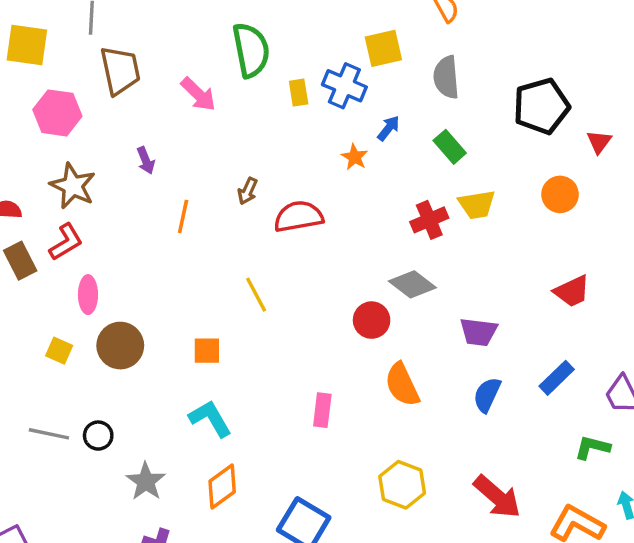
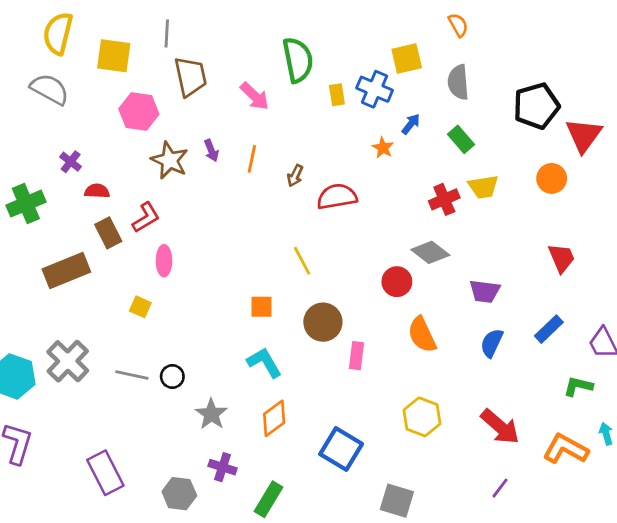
red triangle: (599, 142) -> (584, 135), size x1.8
brown star: (73, 186) -> (170, 160), moved
orange line: (183, 216) -> (252, 159), moved
red trapezoid: (572, 291) -> (561, 258), turned -88
brown circle: (120, 346) -> (323, 322), moved

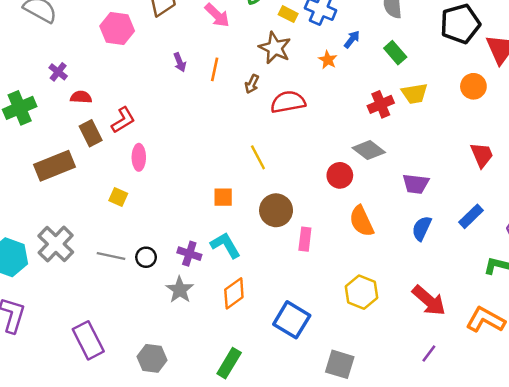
yellow rectangle: (337, 95) -> (288, 14), turned -54
brown star: (170, 160) -> (275, 48), moved
purple cross: (223, 467) -> (189, 254), moved

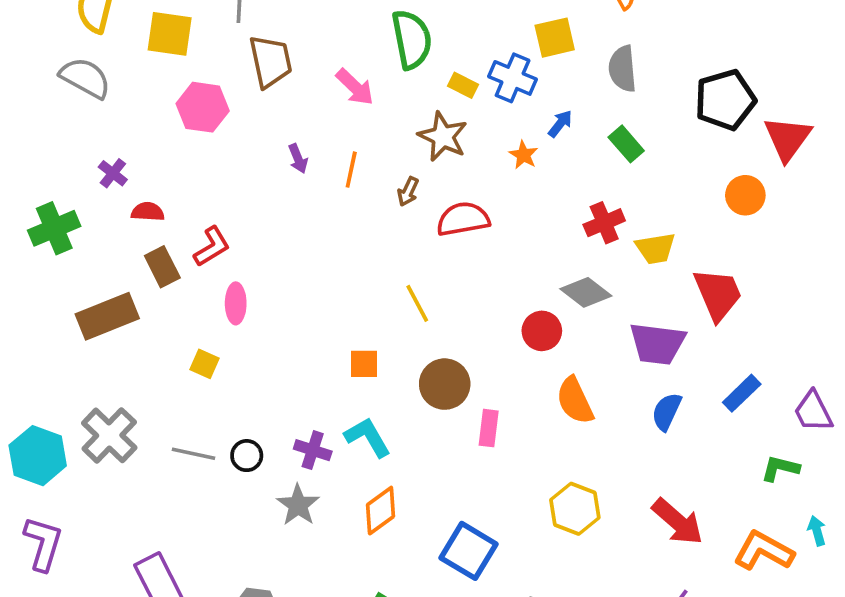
yellow trapezoid: (414, 94) -> (656, 248), moved
red trapezoid: (482, 155) -> (718, 294), moved, size x1.4
purple trapezoid: (416, 184) -> (657, 344), size x1.4

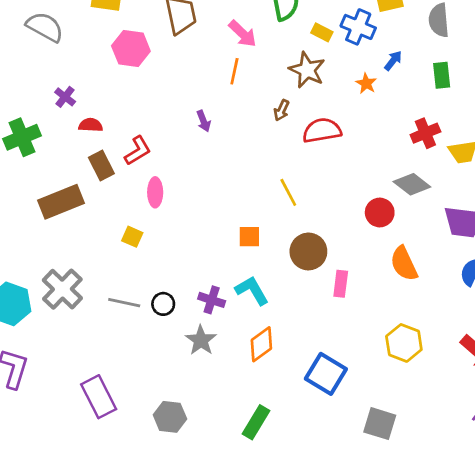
green rectangle: (626, 144) -> (442, 75), turned 35
purple arrow: (298, 159) -> (204, 121), moved
orange line: (351, 170) -> (234, 71), moved

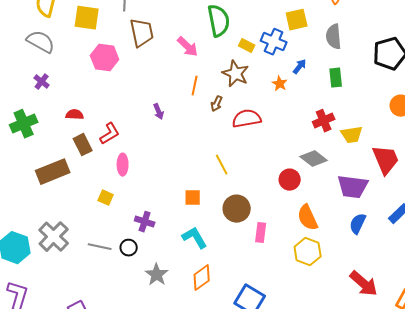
orange line: (234, 71) -> (195, 86), moved
purple cross: (65, 97) -> (42, 82), moved
purple cross: (212, 300) -> (145, 222), moved
yellow hexagon: (404, 343) -> (308, 252), moved

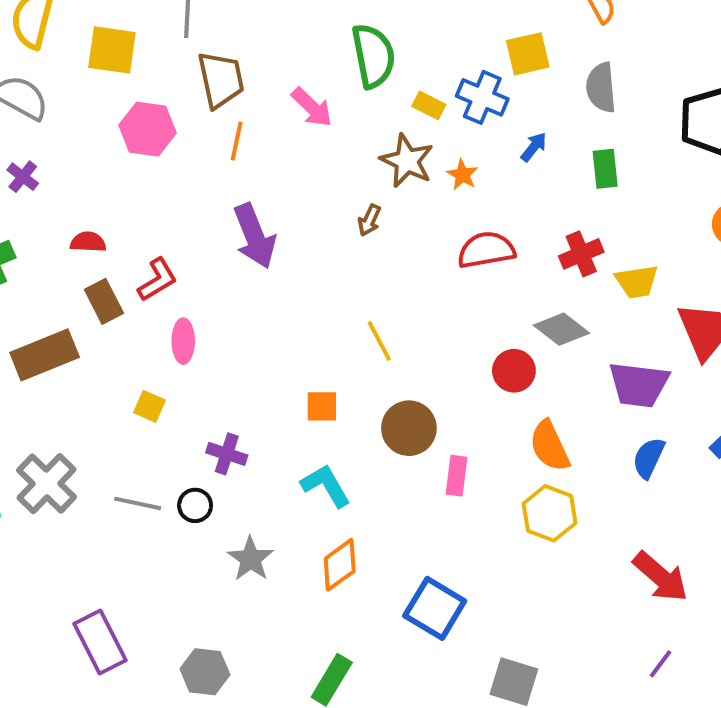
orange star: (280, 84) -> (462, 175), moved
orange line: (195, 86) -> (237, 141), moved
purple arrow: (159, 112) -> (254, 236), size x2.0
red semicircle: (247, 119) -> (486, 250), moved

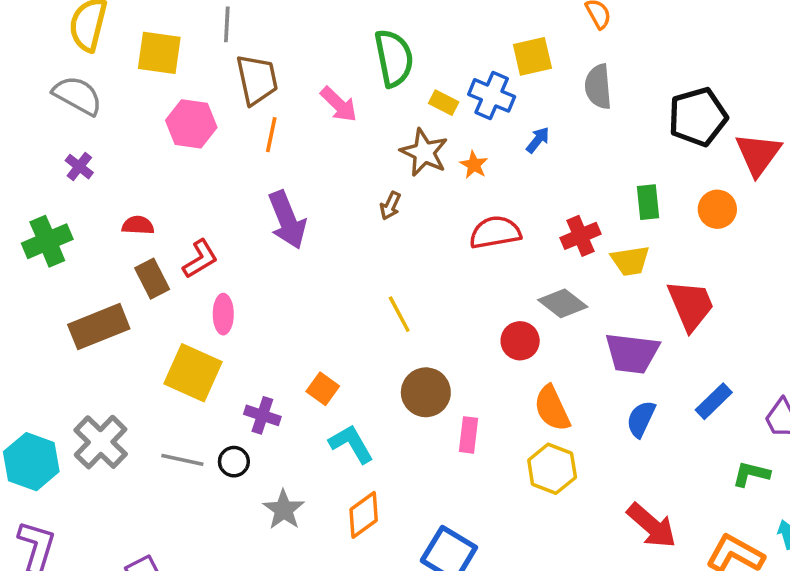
green rectangle: (605, 169) -> (648, 202), moved
yellow square: (150, 406) -> (193, 373), size x2.0
orange square: (322, 406) -> (323, 389), moved, turned 36

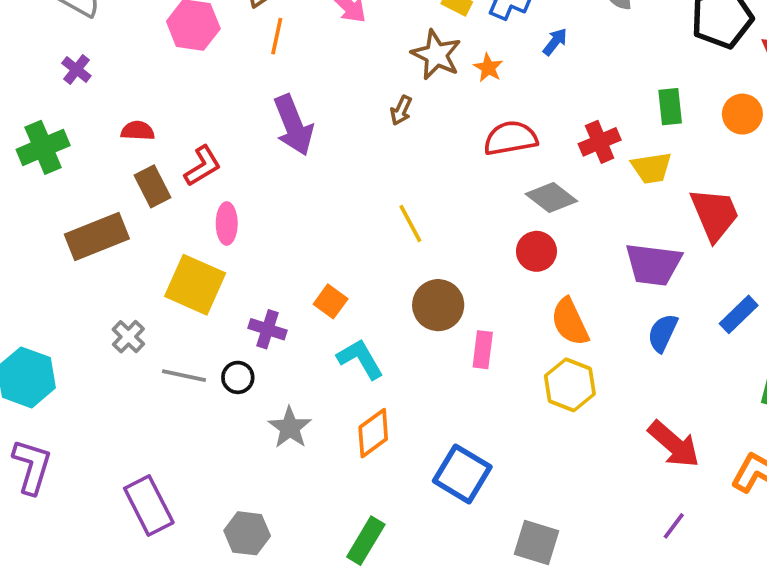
gray diamond: (563, 303) -> (551, 198), moved
gray cross: (101, 442) -> (128, 337), moved, size x0.6

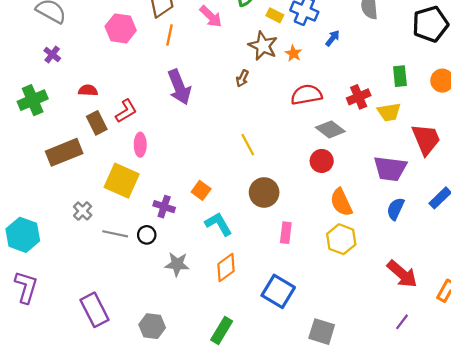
pink rectangle: (483, 350) -> (286, 233), moved
gray star: (290, 428) -> (177, 264), turned -30

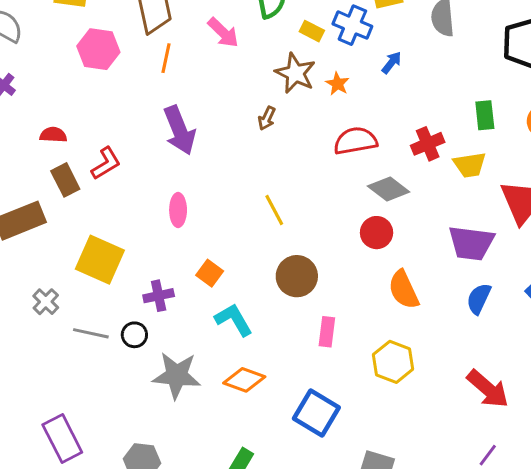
pink ellipse: (140, 145) -> (178, 210), moved
purple cross: (164, 207) -> (159, 296), turned -30
yellow hexagon: (341, 239) -> (393, 362), moved
gray star: (177, 264) -> (177, 375), size x1.4
orange diamond: (226, 267) -> (244, 380), turned 56

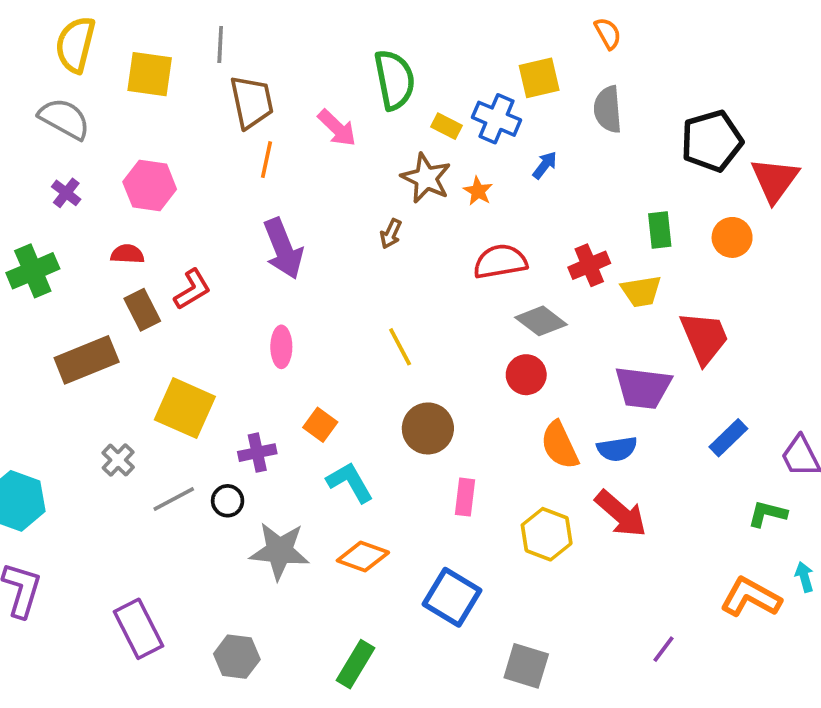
pink hexagon: (98, 49) -> (150, 185), moved
blue semicircle: (479, 299) -> (617, 449), moved, turned -124
gray line: (91, 333) -> (174, 499), turned -40
red arrow: (488, 389) -> (621, 514), moved

